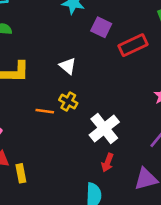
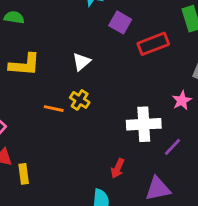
white triangle: (68, 66) -> (81, 62), turned 36
white cross: (104, 128) -> (144, 124), moved, turned 32

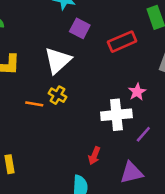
purple square: (120, 22) -> (80, 28), moved
white triangle: (81, 62) -> (58, 60), size x1.6
pink star: (182, 100) -> (137, 92), moved

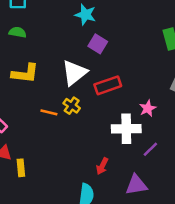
red rectangle: (122, 42) -> (108, 85), moved

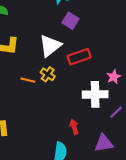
red arrow: (102, 166) -> (74, 127), turned 136

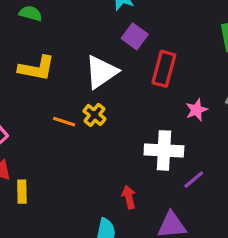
red rectangle: (79, 57) -> (164, 69), moved, turned -60
pink star: (114, 77) -> (197, 110), moved

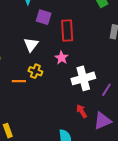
white triangle: (101, 72) -> (31, 45), size x0.7
pink star: (197, 110) -> (62, 58), moved
red arrow: (129, 197) -> (82, 111), moved

